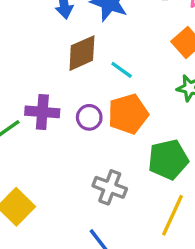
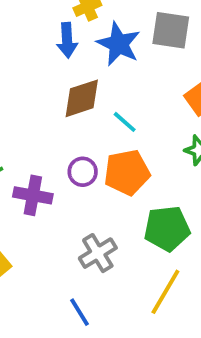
purple cross: (42, 112) -> (33, 195), moved
gray cross: (110, 187) -> (98, 253), turned 32

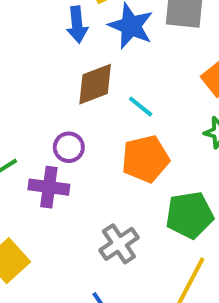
purple circle: (83, 172) -> (69, 147), moved

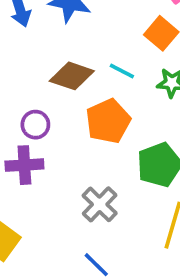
brown diamond: (95, 84) -> (72, 76), moved, turned 51
cyan line: (141, 107) -> (122, 71), moved

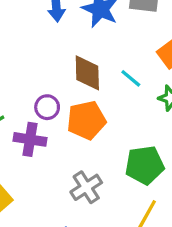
brown diamond: (72, 76) -> (87, 73), turned 57
orange pentagon: (108, 121) -> (86, 120), moved

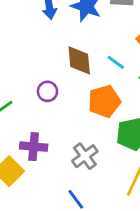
orange pentagon: (86, 120) -> (104, 101), moved
purple cross: (30, 139) -> (34, 147), moved

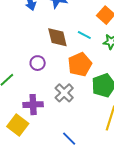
gray cross: (85, 156) -> (64, 93), moved

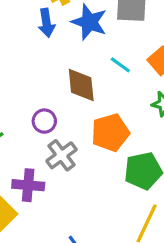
cyan line: (84, 35) -> (120, 65), moved
gray cross: (64, 93) -> (61, 155), moved

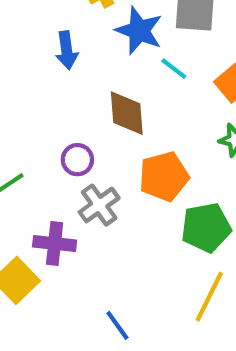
blue arrow: (46, 23) -> (67, 50), moved
cyan line: (120, 65) -> (174, 69), moved

